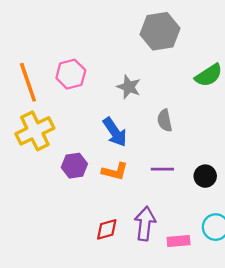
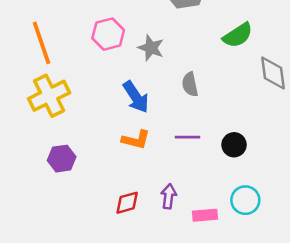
pink hexagon: (71, 74) -> (108, 34), moved
purple hexagon: (74, 166) -> (62, 159), moved
purple arrow: (145, 224) -> (169, 196), size x0.7

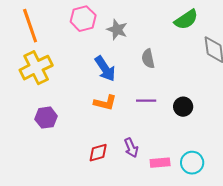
purple arrow: (169, 196) -> (131, 148), turned 150
cyan circle: (245, 200) -> (192, 163), moved

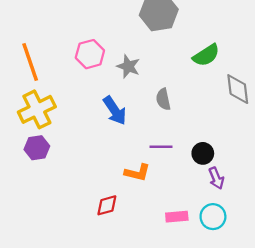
orange L-shape: (105, 103) -> (137, 173), moved
purple hexagon: (46, 118) -> (37, 148), moved
purple arrow: (131, 148) -> (216, 178), moved

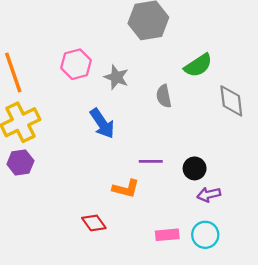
gray semicircle: (163, 99) -> (164, 96), moved
purple arrow: (216, 178) -> (209, 195), turned 100
red diamond: (107, 205) -> (94, 223), turned 70

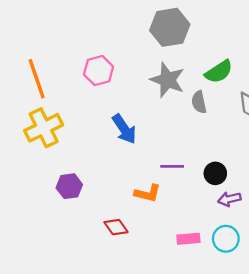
gray star: (116, 77) -> (167, 80), moved, size x1.4
gray semicircle: (164, 96) -> (199, 102), moved
purple hexagon: (20, 163) -> (69, 186), moved

